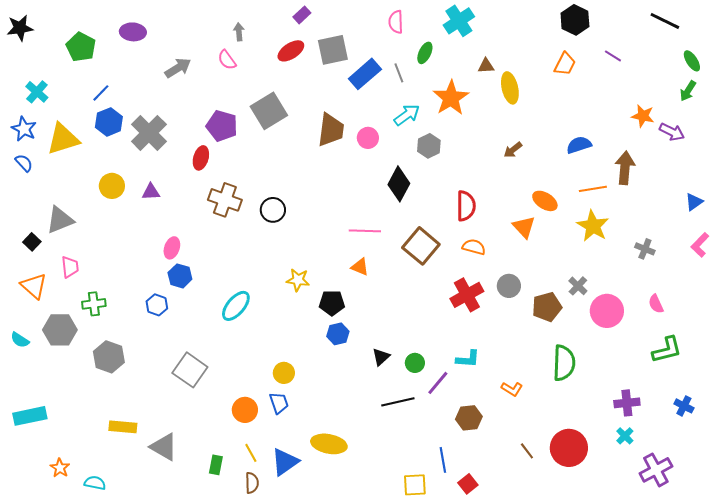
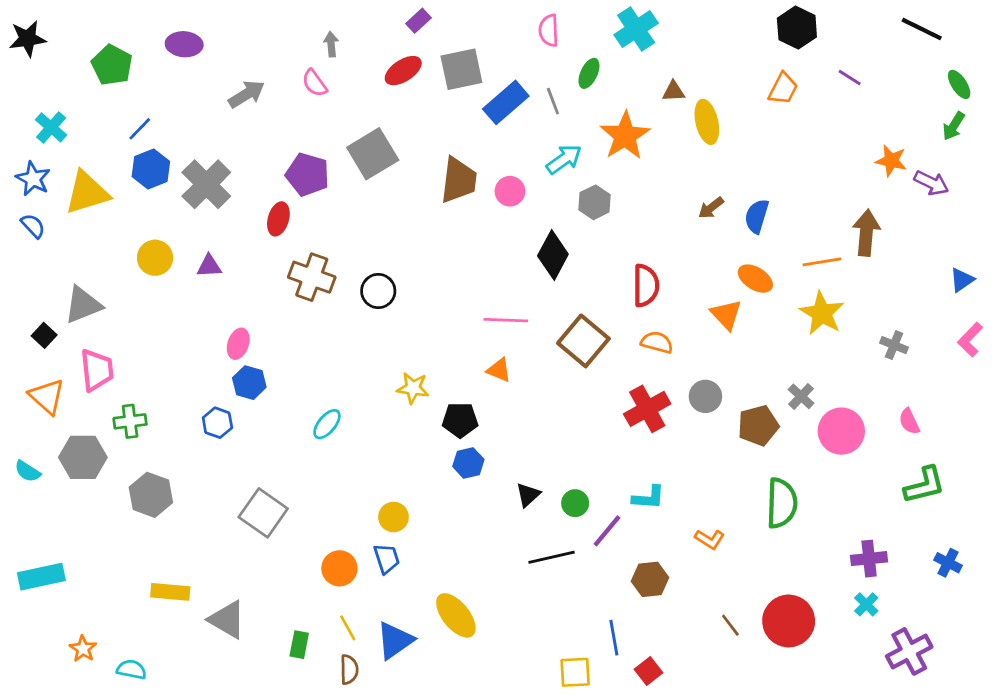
blue semicircle: (579, 145) -> (757, 216), moved, turned -55
pink trapezoid: (70, 267) -> (97, 370), size x1.4
cyan ellipse: (236, 306) -> (327, 424), size x0.7
yellow ellipse: (329, 444) -> (456, 615), turned 40

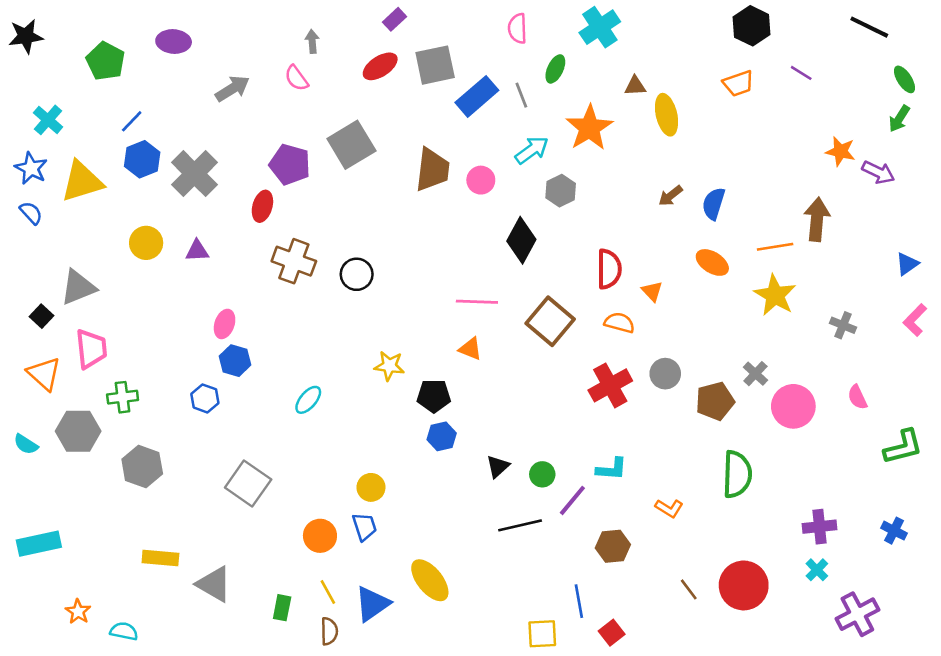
orange trapezoid: (783, 89) -> (738, 83), turned 44
orange triangle: (726, 315) -> (652, 291), moved, size x0.7
green L-shape: (924, 485) -> (903, 447), moved

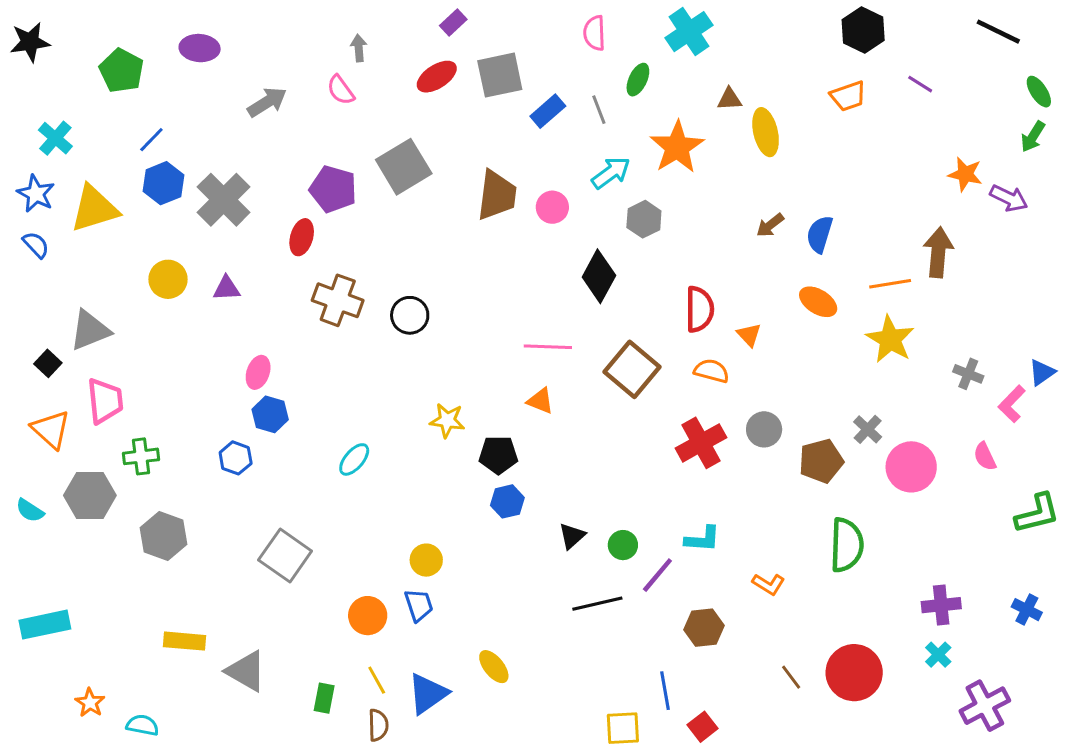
blue rectangle: (477, 96) -> (548, 111), size x0.7
blue triangle: (907, 264) -> (1042, 372), moved
pink L-shape: (915, 320) -> (1012, 404), moved
yellow ellipse: (430, 580) -> (494, 667), size x0.7

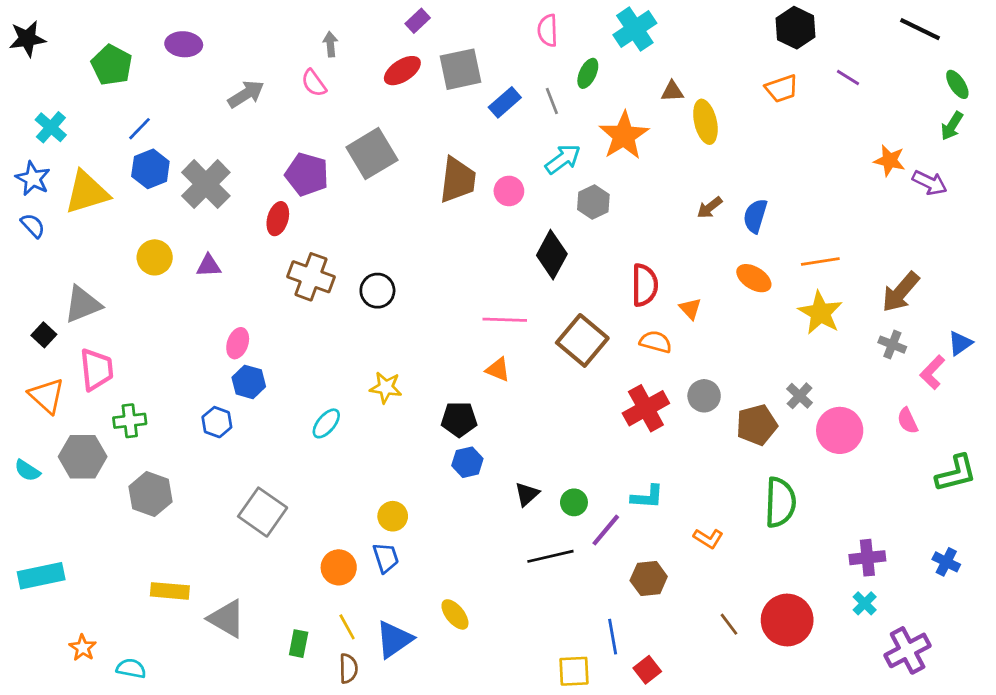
brown arrow: (938, 252) -> (901, 292), moved, turned -144
yellow star: (447, 420) -> (386, 387), moved

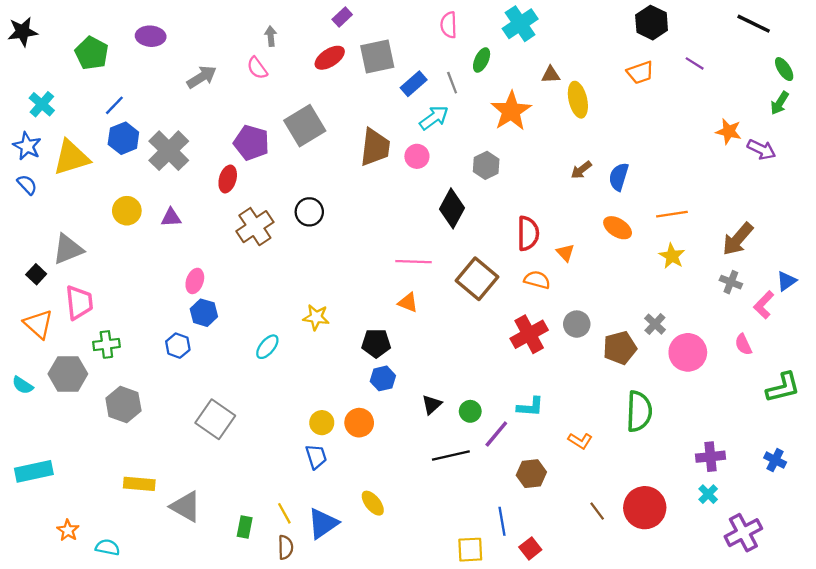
cyan arrow: (563, 159) -> (434, 118), moved
brown cross: (311, 277) -> (255, 227), turned 36
black circle: (377, 291) -> (309, 212), moved
yellow star: (820, 313) -> (672, 256), size x0.7
orange circle: (339, 567) -> (359, 423), moved

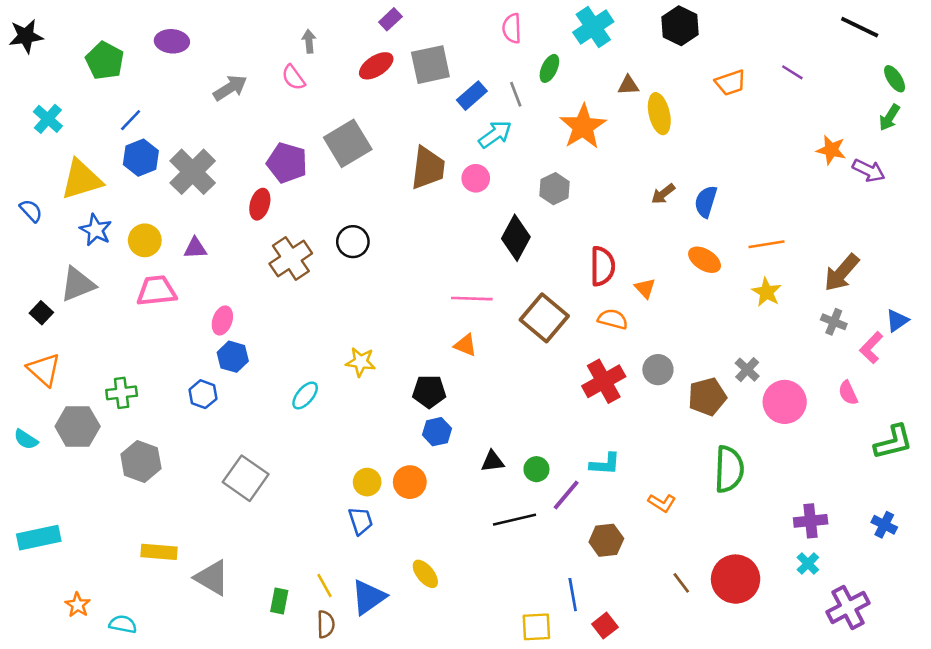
black hexagon: (652, 23) -> (680, 26), moved
blue star: (27, 146) -> (96, 230), moved
pink trapezoid: (79, 303) -> (156, 291), moved, turned -90
black triangle: (432, 405) -> (493, 461), turned 35

